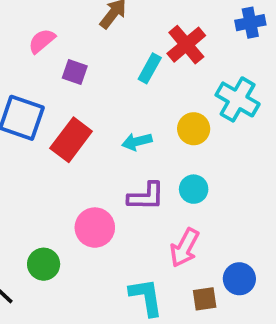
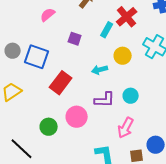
purple square: (75, 72) -> (75, 39), moved
yellow circle: (194, 129) -> (123, 56), moved
red rectangle: (71, 140) -> (61, 83), moved
green circle: (44, 264) -> (49, 127), moved

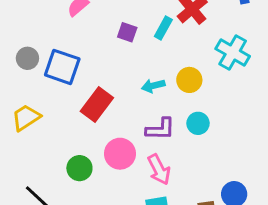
purple square: (75, 39) -> (127, 32), moved
yellow circle: (123, 56) -> (189, 80), moved
pink arrow: (126, 128) -> (159, 170), moved, turned -55

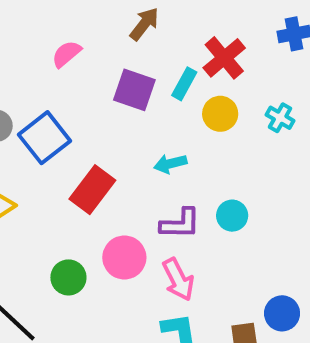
purple square: (127, 32) -> (134, 90), size x1.5
cyan cross: (233, 53) -> (280, 118), size x0.6
blue square: (62, 67) -> (44, 138), turned 33
yellow circle: (189, 80) -> (220, 114), moved

